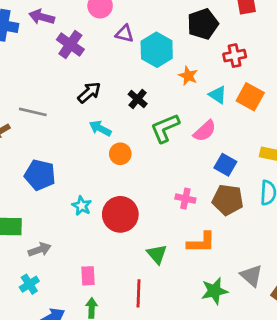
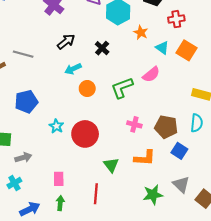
cyan arrow: (100, 128) -> (73, 69), turned -56
green L-shape: (165, 128) -> (122, 88), moved
blue square: (225, 165) -> (179, 151), moved
blue pentagon: (40, 175) -> (26, 102), turned -30

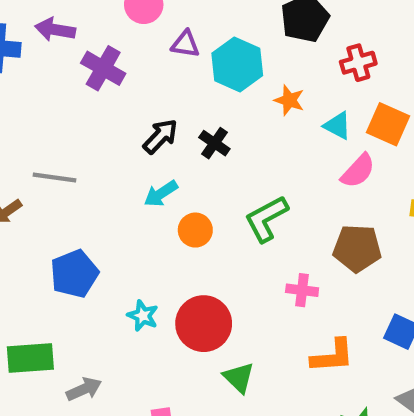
black arrow: (66, 42) -> (160, 136), moved
pink semicircle: (151, 74) -> (358, 171), moved
brown pentagon: (166, 127) -> (357, 248), moved
green triangle: (111, 165) -> (239, 378), moved

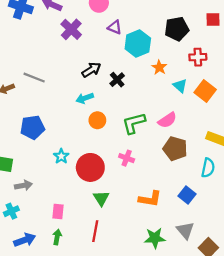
pink semicircle: (358, 171) -> (167, 120), moved
pink cross: (302, 290) -> (127, 158), moved

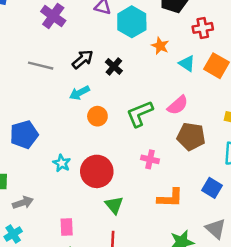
gray line: (34, 78) -> (41, 66), moved
pink cross: (127, 158) -> (150, 159), moved

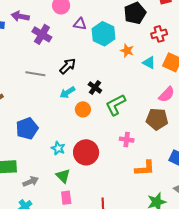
black cross: (114, 66) -> (95, 87), moved
pink semicircle: (178, 105) -> (167, 94), moved
green triangle: (114, 205) -> (63, 176), moved

